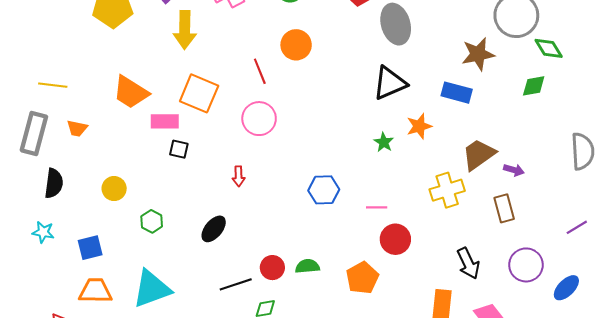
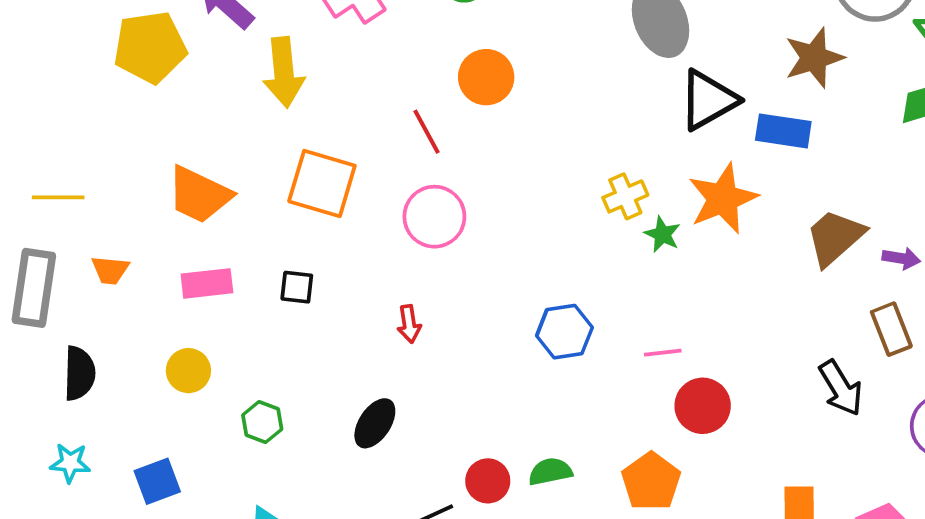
black triangle: (390, 83) -> (708, 100), moved
pink rectangle: (165, 121) -> (207, 283), moved
orange star: (419, 126) -> (723, 199), size x1.5
yellow cross: (447, 190) -> (625, 196), moved, size x0.7
black arrow: (468, 263) -> (841, 388), moved

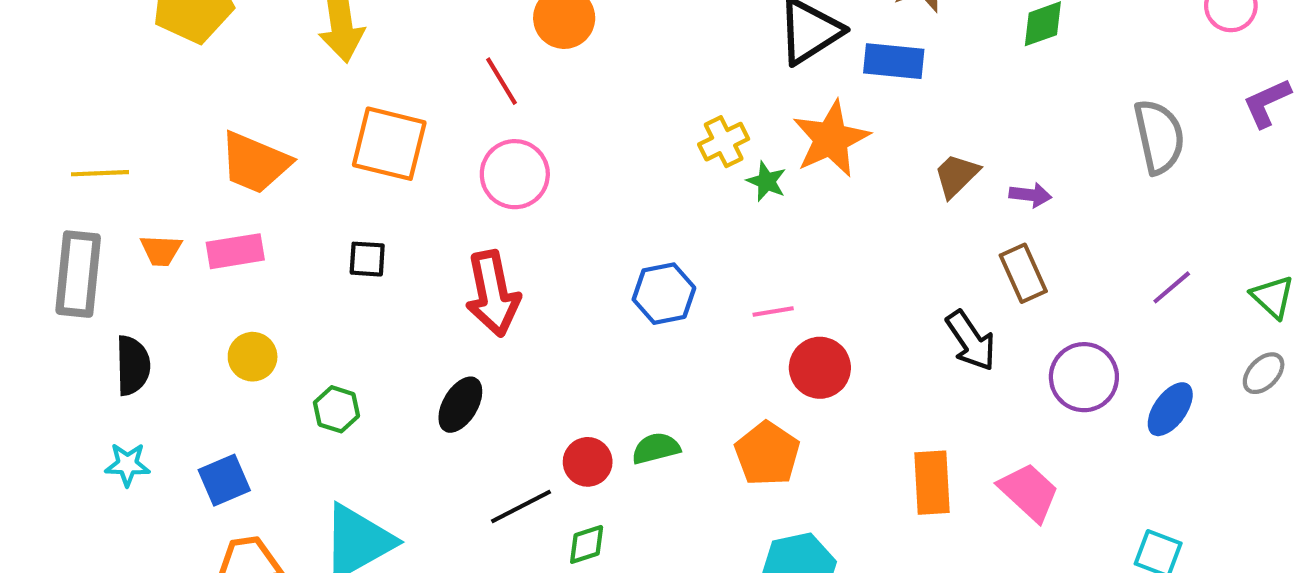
brown trapezoid: (835, 237) -> (956, 175), size x0.7
pink rectangle: (207, 283) -> (235, 251), moved
red arrow: (409, 324) -> (493, 294), size x2.0

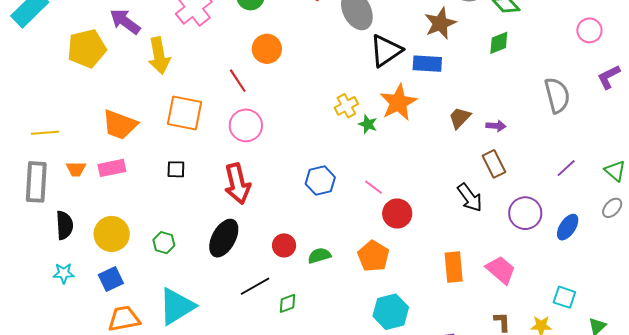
pink line: (773, 311) -> (374, 187), turned 48
yellow circle: (253, 357) -> (112, 234), moved, size x1.5
black ellipse: (460, 405) -> (224, 238), size x1.4
red circle: (588, 462) -> (284, 245), moved

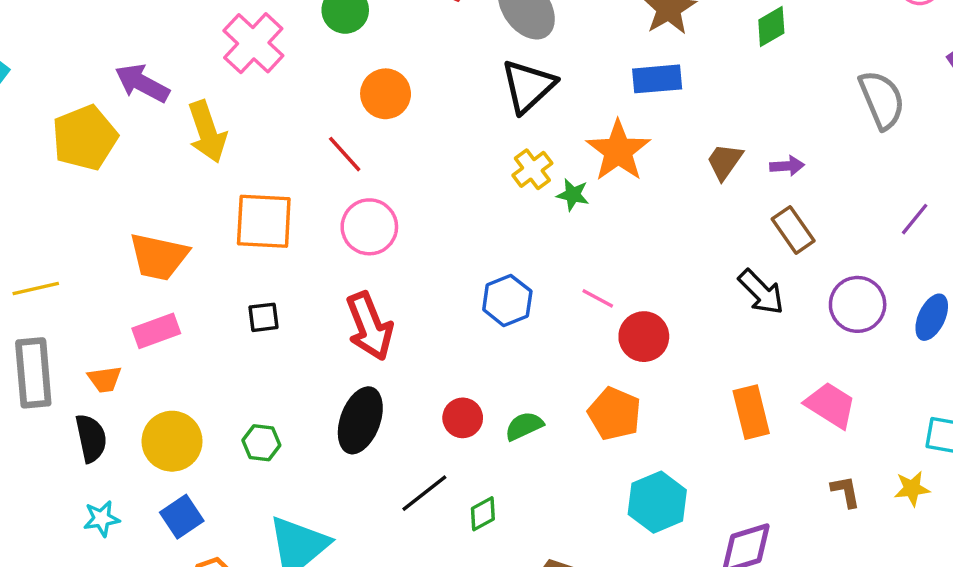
black triangle: (386, 51) -> (528, 86), moved
orange trapezoid: (76, 169) -> (105, 379), moved

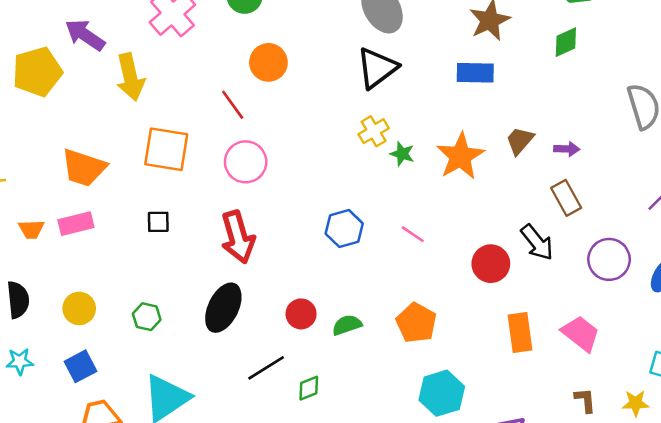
orange star: (618, 151) -> (460, 156), moved
red circle: (644, 337) -> (491, 264), moved
orange trapezoid: (105, 379) -> (31, 229), moved
yellow circle: (172, 441) -> (79, 308), size x0.7

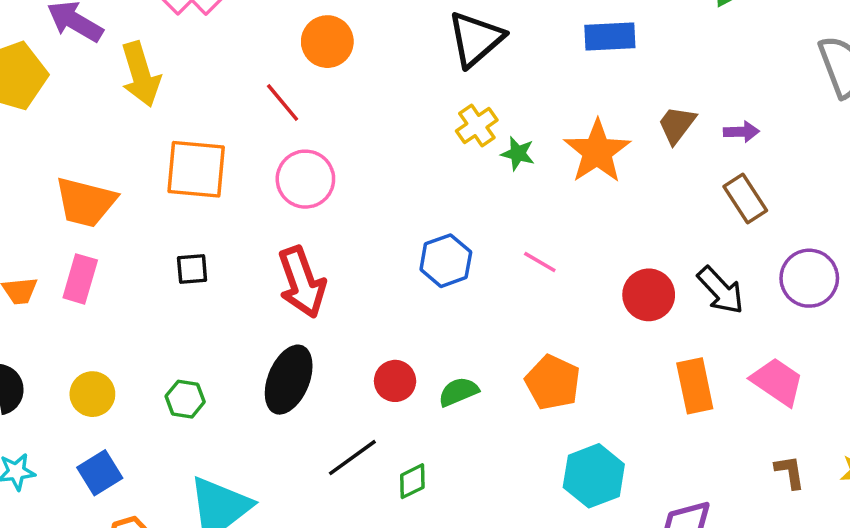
pink rectangle: (76, 224) -> (80, 279), turned -56
black arrow: (537, 242) -> (721, 290), moved

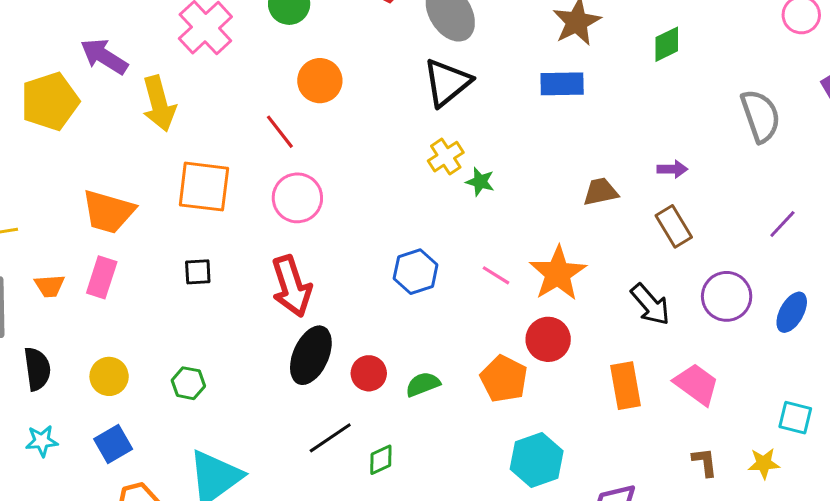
brown trapezoid: (677, 125) -> (601, 192), moved, turned 39
orange star: (597, 151) -> (558, 273), moved
red circle: (649, 295) -> (548, 339), moved
black ellipse: (289, 380) -> (311, 355), moved

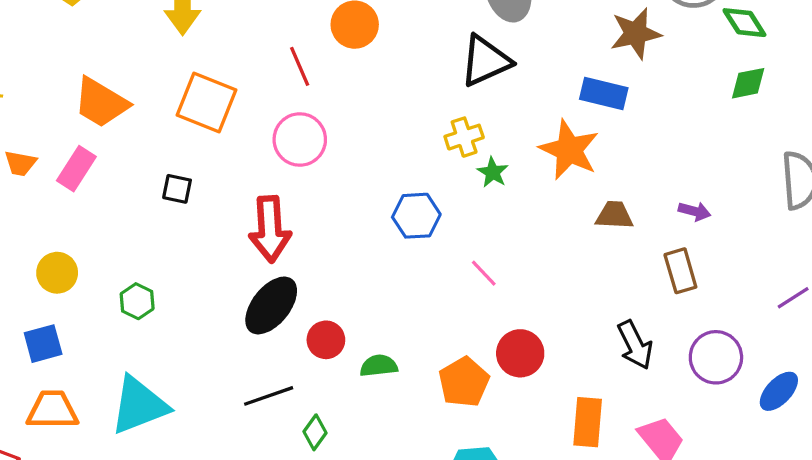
green diamond: (667, 44) -> (748, 83), moved
blue hexagon: (416, 272) -> (416, 216), moved
orange star: (558, 273) -> (569, 150), moved, turned -30
green diamond: (381, 460) -> (315, 432), turned -44

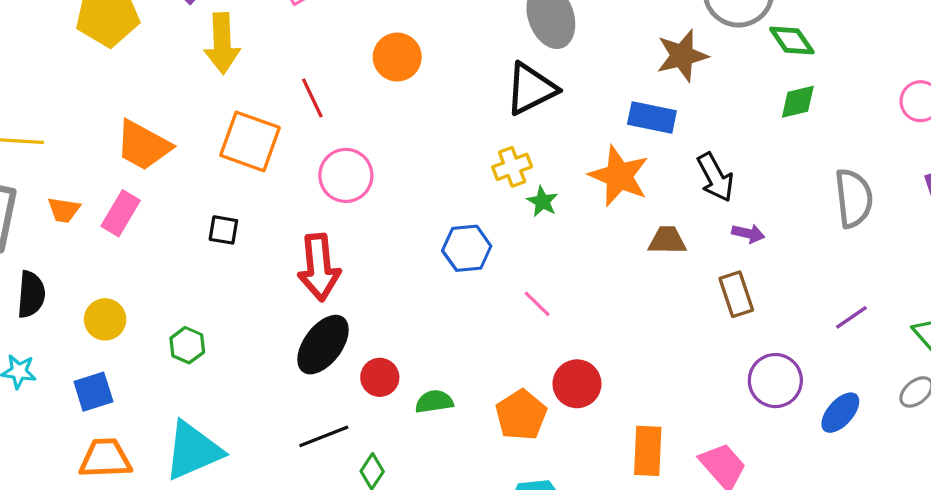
red line: (300, 66) -> (312, 98), moved
black arrow: (635, 345) -> (715, 177), moved

